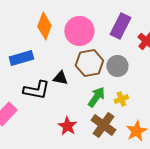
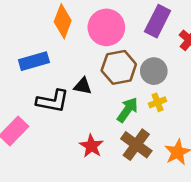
yellow cross: (121, 99) -> (158, 102), moved

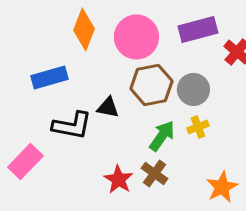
purple rectangle: (158, 21) -> (198, 29), turned 48
brown cross: (136, 145) -> (154, 173), moved, size x0.7

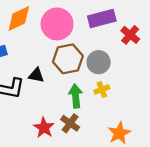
orange diamond: (84, 29) -> (19, 19), turned 44
green arrow: (162, 136) -> (76, 96), turned -40

